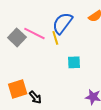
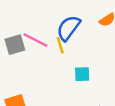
gray square: (17, 37) -> (15, 45), turned 30

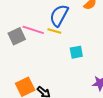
yellow line: (60, 45) -> (54, 31), turned -48

